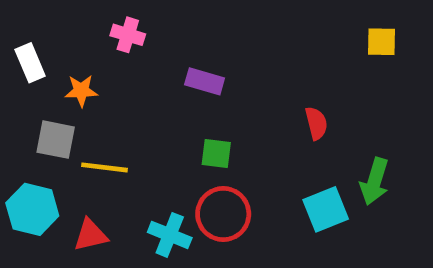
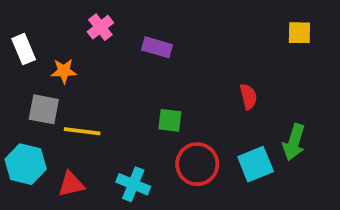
pink cross: (128, 35) -> (100, 27), turned 35
purple rectangle: (205, 81) -> (157, 47), moved
red circle: (223, 214) -> (197, 164), moved

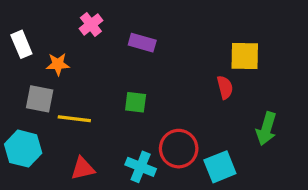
yellow square: (299, 33) -> (245, 56), moved, size x1.4
green square: (170, 120) -> (136, 102), moved
cyan square: (256, 164) -> (220, 167), moved
red triangle: (71, 184) -> (83, 168), moved
cyan cross: (133, 184) -> (141, 167), moved

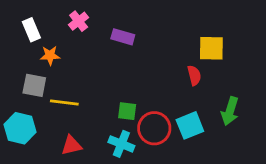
white rectangle: (21, 44) -> (31, 30), moved
green square: (136, 102) -> (127, 111), moved
cyan square: (220, 167) -> (190, 125), moved

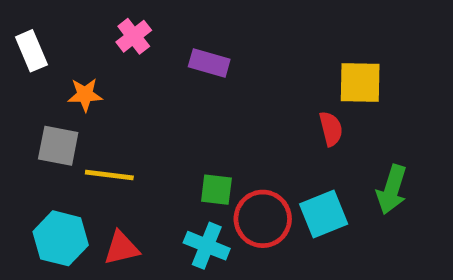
white rectangle: (31, 30) -> (31, 51), moved
cyan hexagon: (20, 128) -> (61, 238), moved

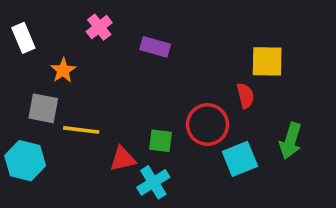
orange star: (85, 95) -> (63, 70), turned -30
red circle: (263, 219) -> (207, 125), moved
cyan hexagon: (61, 238) -> (25, 161), moved
cyan cross: (207, 246) -> (153, 182), turned 36
red triangle: (121, 248) -> (123, 159), moved

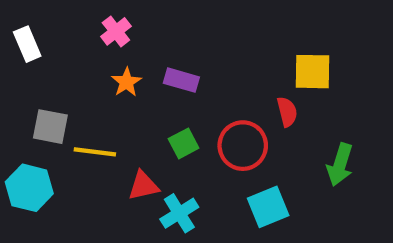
purple rectangle: (155, 47) -> (181, 80), moved
orange star: (63, 70) -> (126, 82), moved
green square: (161, 141) -> (184, 143), moved, turned -35
cyan square: (240, 159) -> (268, 207), moved

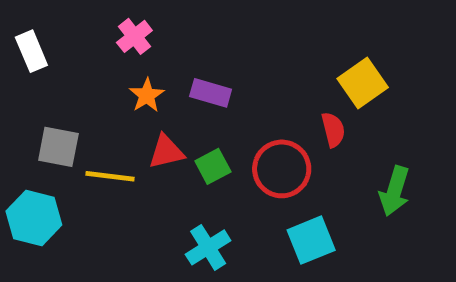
yellow square: (312, 72) -> (363, 83), turned -36
red triangle: (143, 186) -> (166, 152), moved

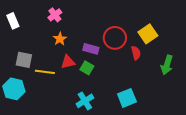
purple rectangle: (211, 93) -> (91, 49), moved
green square: (213, 166) -> (87, 68), turned -32
red circle: (282, 169) -> (115, 38), moved
green arrow: (395, 191) -> (167, 65), moved

